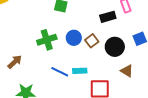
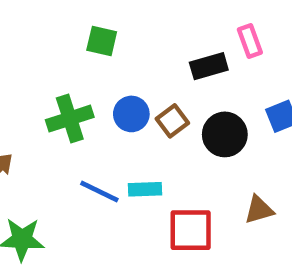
brown triangle: (127, 71) -> (259, 210), moved, turned -48

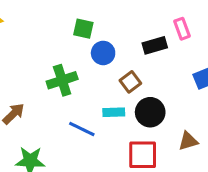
blue circle: (131, 114) -> (103, 53), moved
black circle: (225, 134) -> (150, 112), moved
cyan rectangle: (145, 189) -> (114, 112), moved

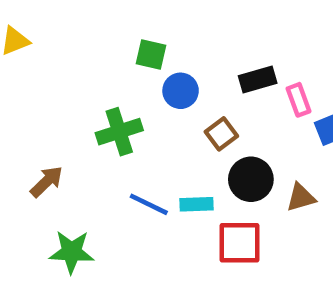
pink rectangle: (182, 29) -> (299, 100), moved
cyan rectangle: (114, 112) -> (196, 204), moved
brown triangle: (188, 141) -> (301, 197), moved

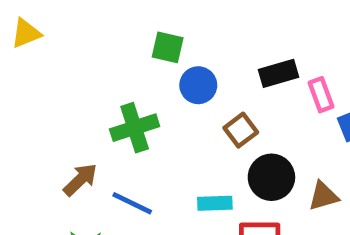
brown arrow: (47, 182) -> (80, 180), moved
blue line: (149, 204) -> (132, 203), moved

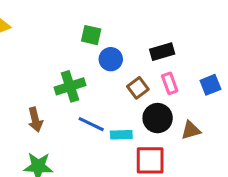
pink rectangle: (321, 95) -> (170, 83), moved
brown arrow: (80, 180) -> (35, 120), turned 120
blue line: (132, 203) -> (91, 124), moved

